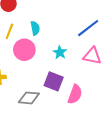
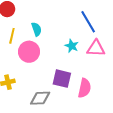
blue line: (88, 28) -> (88, 22), turned -75
cyan star: (60, 52) -> (72, 46), moved

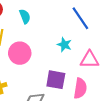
cyan semicircle: (37, 29) -> (25, 16), moved
pink triangle: (96, 48) -> (90, 60), moved

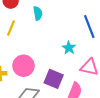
pink circle: (20, 53) -> (24, 66), moved

